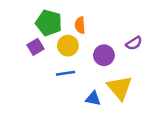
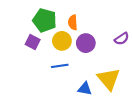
purple square: (36, 47) -> (33, 42), turned -32
purple circle: (104, 55) -> (86, 43), moved

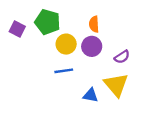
orange semicircle: (73, 22) -> (94, 24), moved
purple semicircle: (122, 39) -> (122, 57), moved
purple square: (33, 42) -> (17, 29), moved

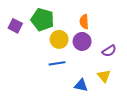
yellow triangle: (116, 85) -> (104, 76), size x0.6

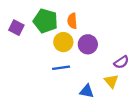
orange semicircle: (84, 22) -> (72, 21), moved
purple semicircle: (109, 51) -> (121, 62), moved

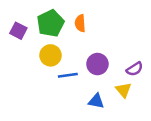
green pentagon: (45, 21) -> (51, 23), turned 30
yellow circle: (63, 42) -> (51, 55), moved
purple circle: (88, 44) -> (97, 64), moved

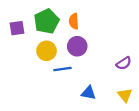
purple square: (18, 31) -> (17, 28), turned -35
purple circle: (97, 64) -> (77, 46), moved
yellow triangle: (123, 90) -> (125, 95), moved

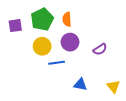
purple semicircle: (124, 63) -> (100, 49), moved

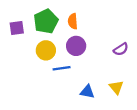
purple semicircle: (100, 49) -> (121, 49), moved
yellow triangle: (113, 87) -> (116, 87), moved

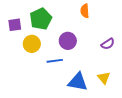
orange semicircle: (73, 21) -> (85, 11), moved
yellow circle: (46, 50) -> (32, 44), moved
blue triangle: (87, 92) -> (78, 82), size x1.5

